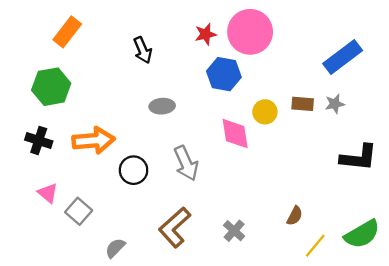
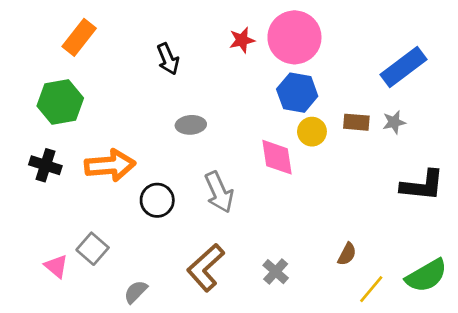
blue hexagon: (224, 74) -> (297, 93), moved
pink triangle: (48, 193) -> (56, 266), moved

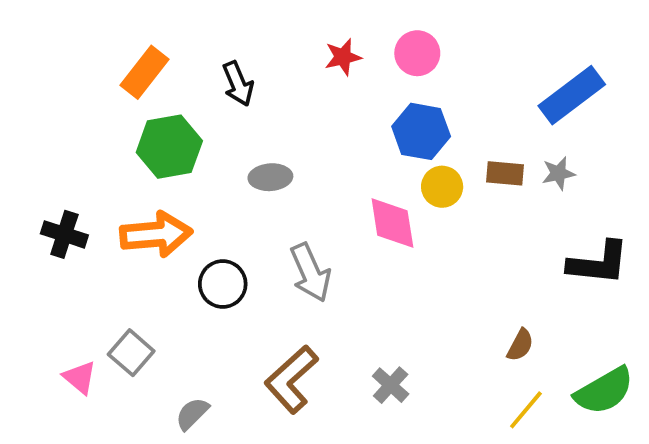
orange rectangle: (79, 37) -> (145, 72), moved
pink circle: (294, 37) -> (417, 53), size x0.6
green hexagon: (60, 102) -> (169, 147), moved
brown semicircle: (347, 254) -> (520, 345), moved

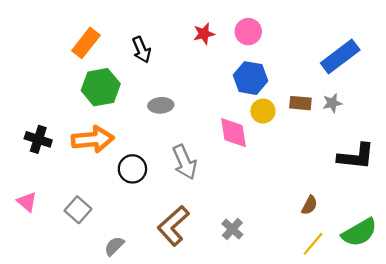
pink triangle: (80, 377) -> (27, 202), moved

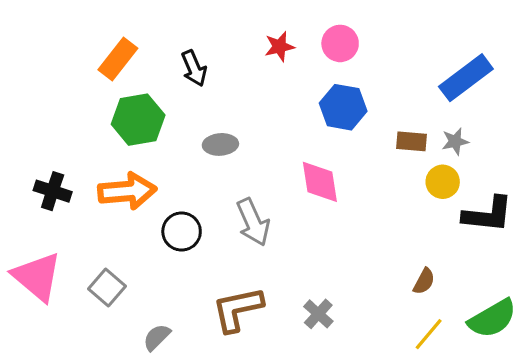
yellow circle: (263, 111) -> (443, 182), moved
pink triangle: (27, 202) -> (37, 277), size x1.8
brown L-shape: (173, 226) -> (238, 309), turned 30

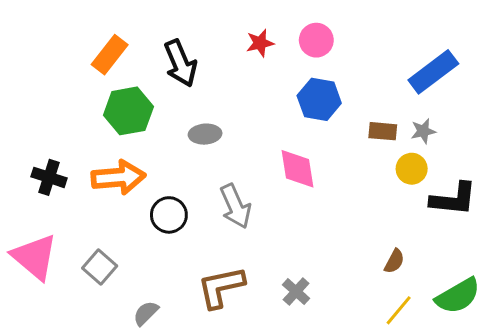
black arrow: (194, 68) -> (180, 63), size x1.4

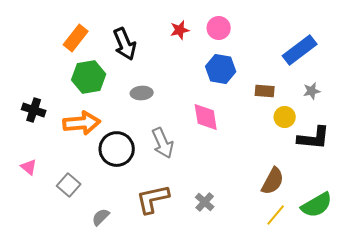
gray star: (423, 131) -> (312, 91), moved
black cross: (49, 177) -> (34, 110), moved
black circle: (169, 215) -> (117, 149), size x1.4
pink triangle: (35, 257) -> (29, 167), moved, size x0.5
brown semicircle: (394, 261) -> (273, 181), size x1.6

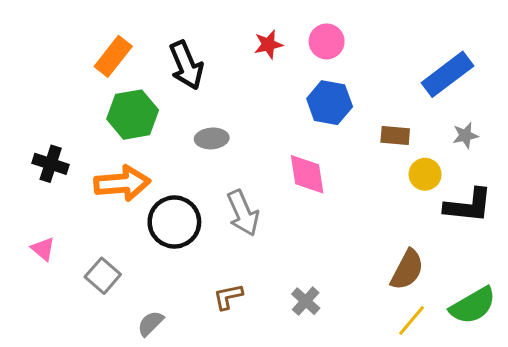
brown L-shape: (153, 199) -> (228, 297), size x0.6

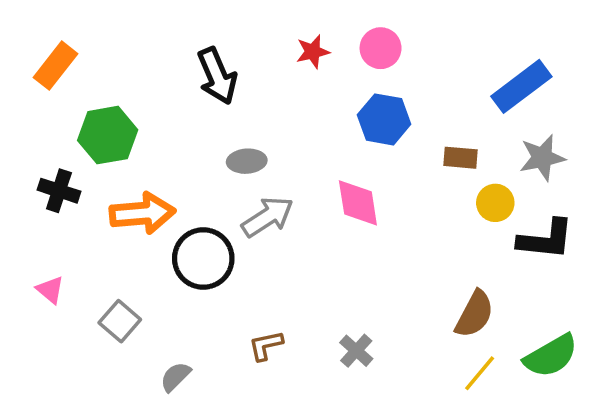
orange rectangle: (113, 56) -> (55, 66), moved
green hexagon: (133, 115) -> (108, 135), moved
gray star: (465, 135) -> (542, 158), size x1.5
gray arrow: (243, 213) -> (268, 217), moved, turned -99

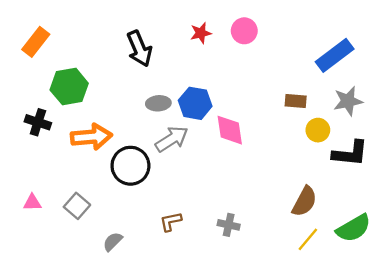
blue hexagon: (384, 119) -> (195, 103), moved
pink triangle: (50, 290) -> (32, 203), moved, turned -42
gray cross: (356, 351) -> (229, 225), turned -30

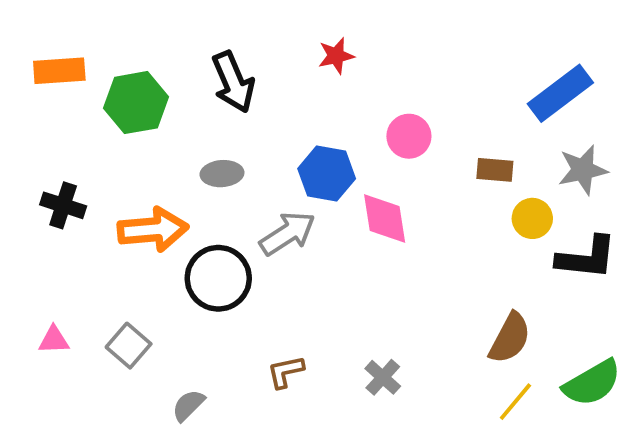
pink circle: (244, 31) -> (409, 136), moved
orange rectangle: (36, 42) -> (59, 71), turned 48
green hexagon: (69, 87) -> (136, 103), moved
gray ellipse: (158, 103) -> (222, 174), moved
gray cross: (229, 225) -> (383, 377), turned 30

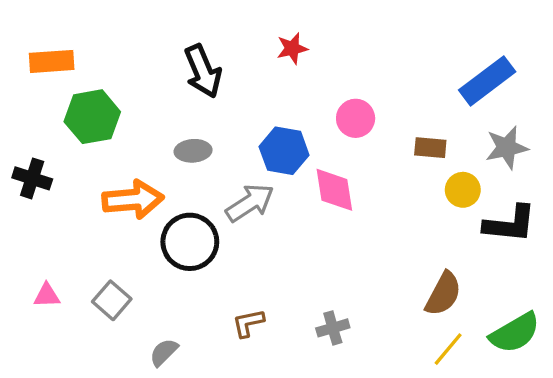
green hexagon: (136, 103) -> (92, 117), moved
black cross: (63, 205) -> (32, 178), moved
gray cross: (383, 377) -> (333, 328), turned 32

